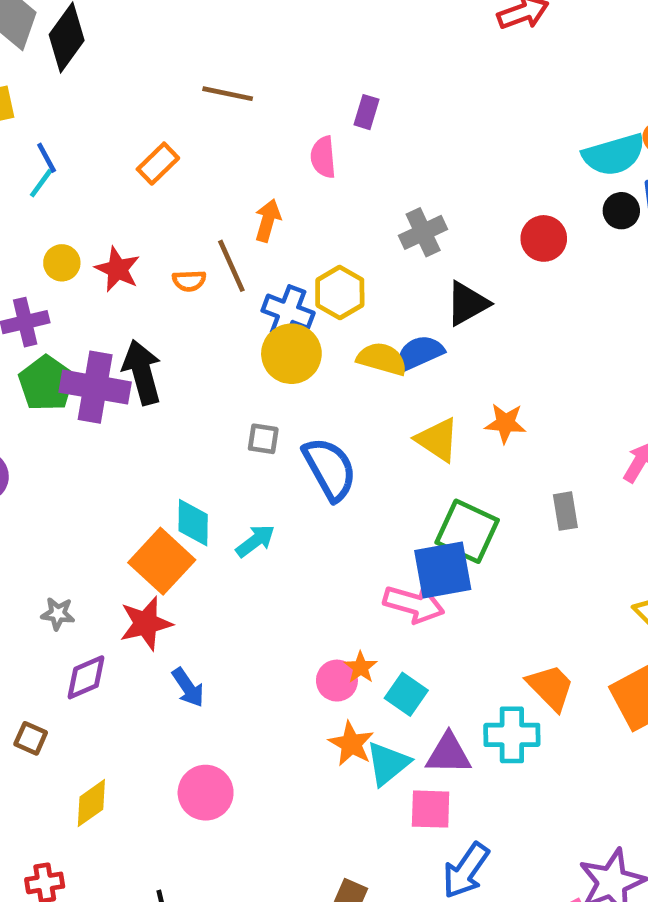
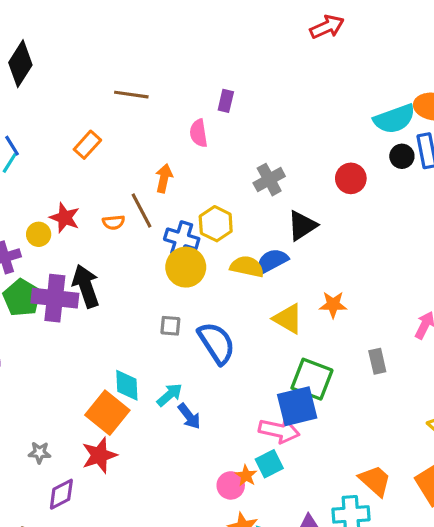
yellow circle: (62, 263) -> (39, 234), moved
blue arrow: (188, 688) -> (189, 416), moved
cyan square: (406, 694) -> (269, 464), moved, turned 32

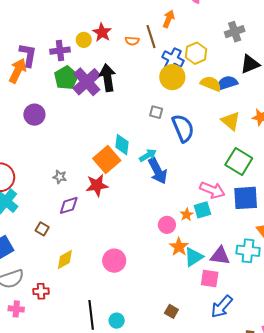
purple cross: (55, 298) -> (87, 82), turned 32
blue square: (297, 406) -> (246, 198), moved
blue arrow: (189, 416) -> (158, 171), size x1.5
pink circle: (231, 485) -> (167, 225), moved

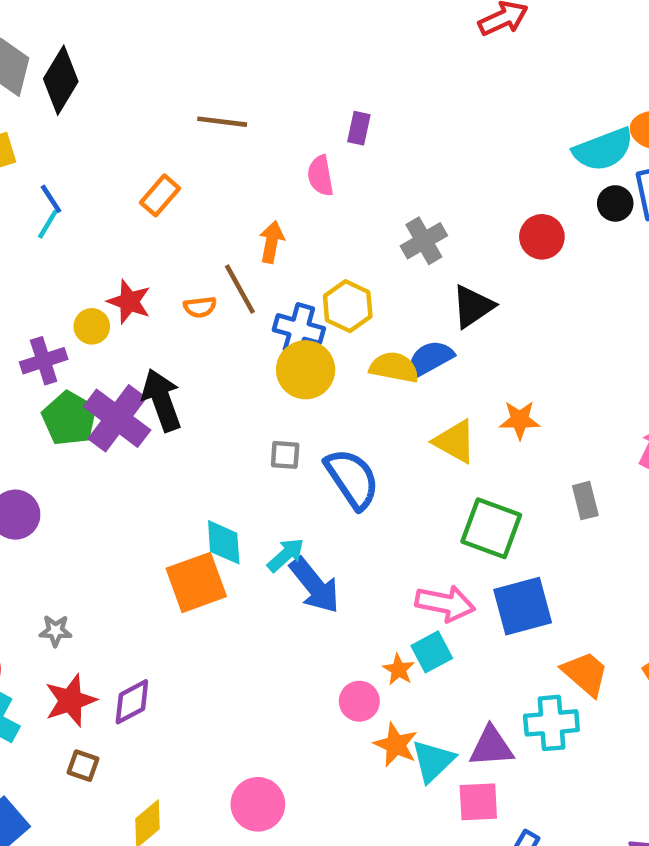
orange square: (107, 159) -> (196, 582), turned 32
gray star: (60, 177) -> (55, 631), moved
red star: (97, 185) -> (70, 700), moved

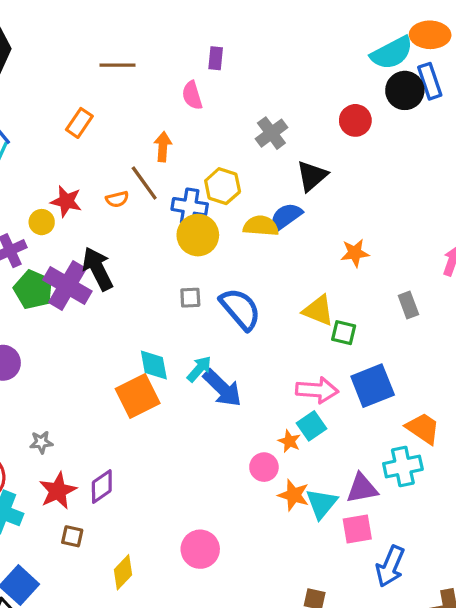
black circle: (615, 203) -> (405, 90), size x1.5
yellow triangle: (455, 441) -> (318, 310), moved
green square: (491, 528) -> (344, 333), size x0.6

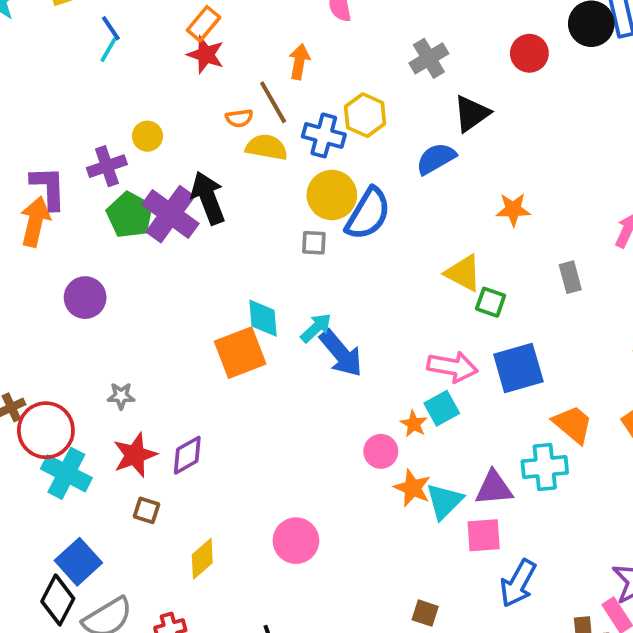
red star: (66, 201) -> (206, 55), moved
yellow semicircle: (261, 226) -> (266, 147), moved
yellow circle: (198, 235) -> (332, 195), moved
blue semicircle: (240, 309) -> (368, 214), moved, turned 66

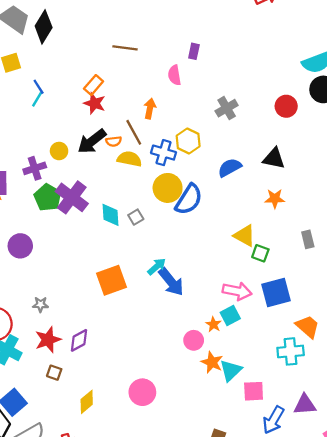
black triangle: (472, 114) -> (274, 158), moved, turned 45
black arrow: (208, 198) -> (92, 141), moved, turned -108
gray square: (314, 243) -> (136, 217), moved, turned -35
cyan diamond: (263, 318) -> (110, 215), moved
purple triangle: (494, 488) -> (305, 405), moved

